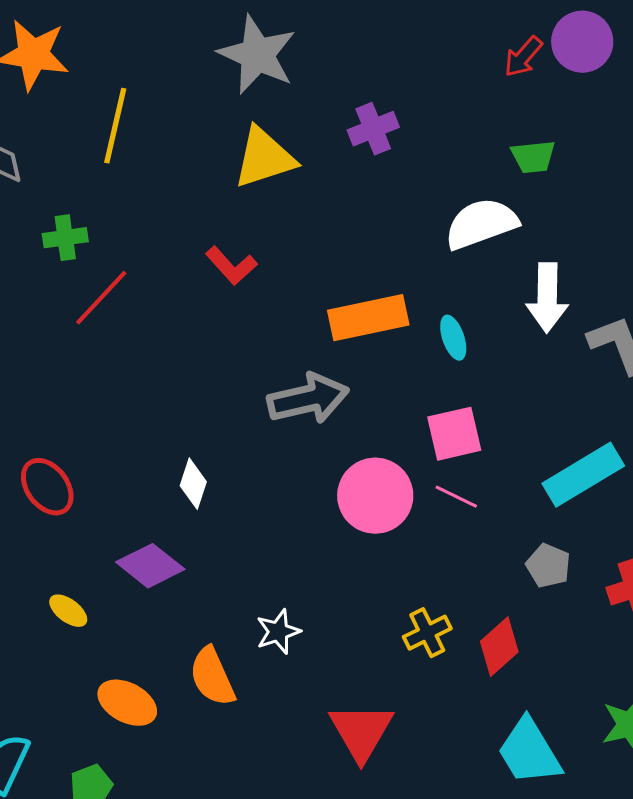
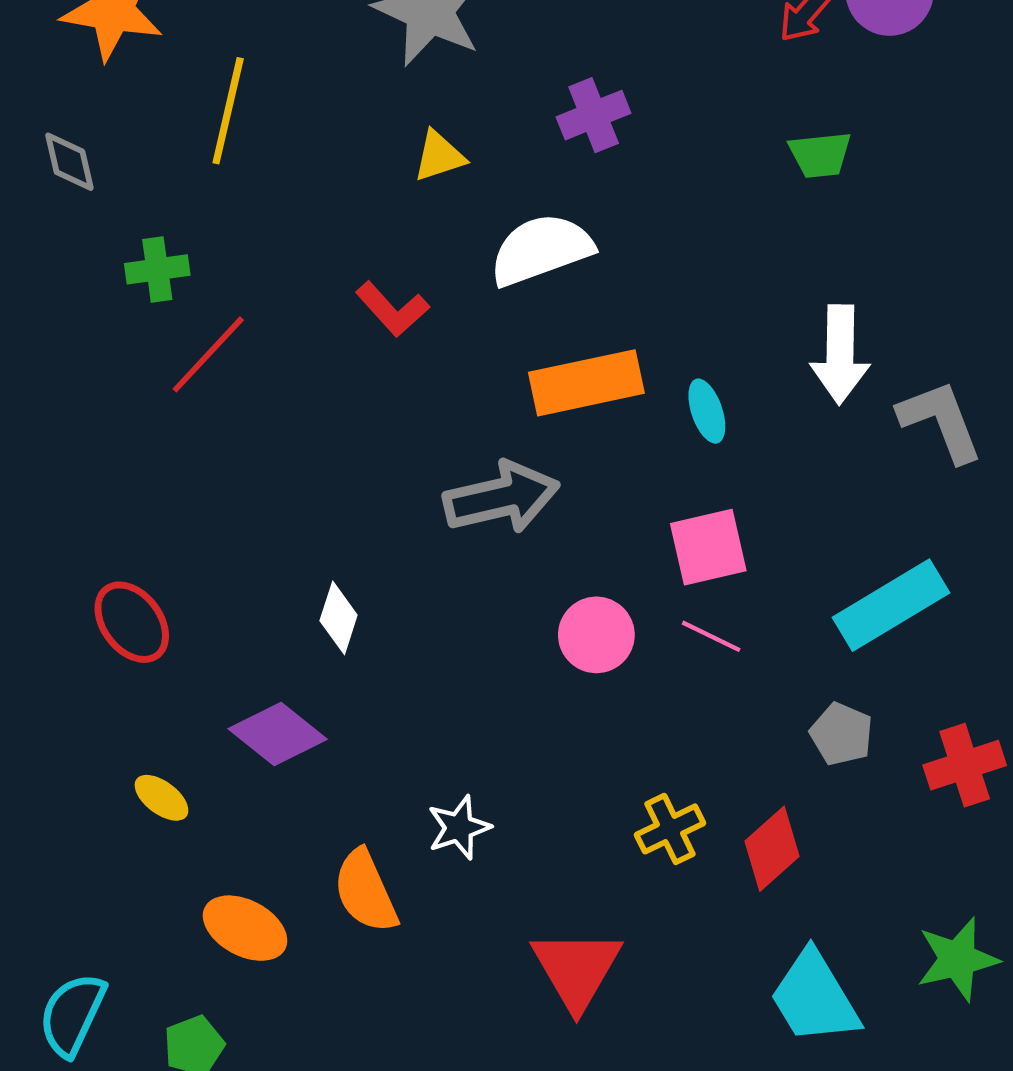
yellow triangle: (264, 158) -> (439, 156), size x0.6
white semicircle: (481, 224) -> (541, 250), moved
pink circle: (375, 496) -> (596, 635), size x0.7

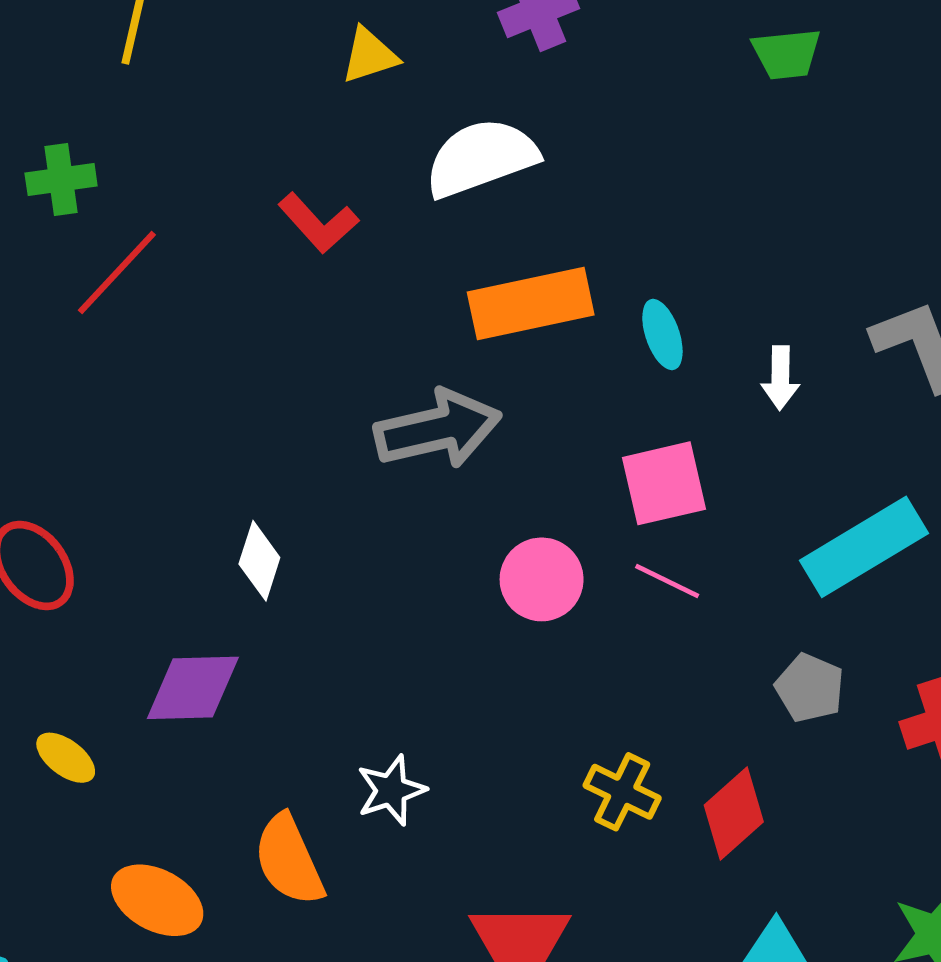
white arrow: (840, 354) -> (780, 378), moved, size x0.6
purple diamond: (278, 734) -> (193, 688), turned -40
yellow cross: (670, 829) -> (622, 792), turned -38

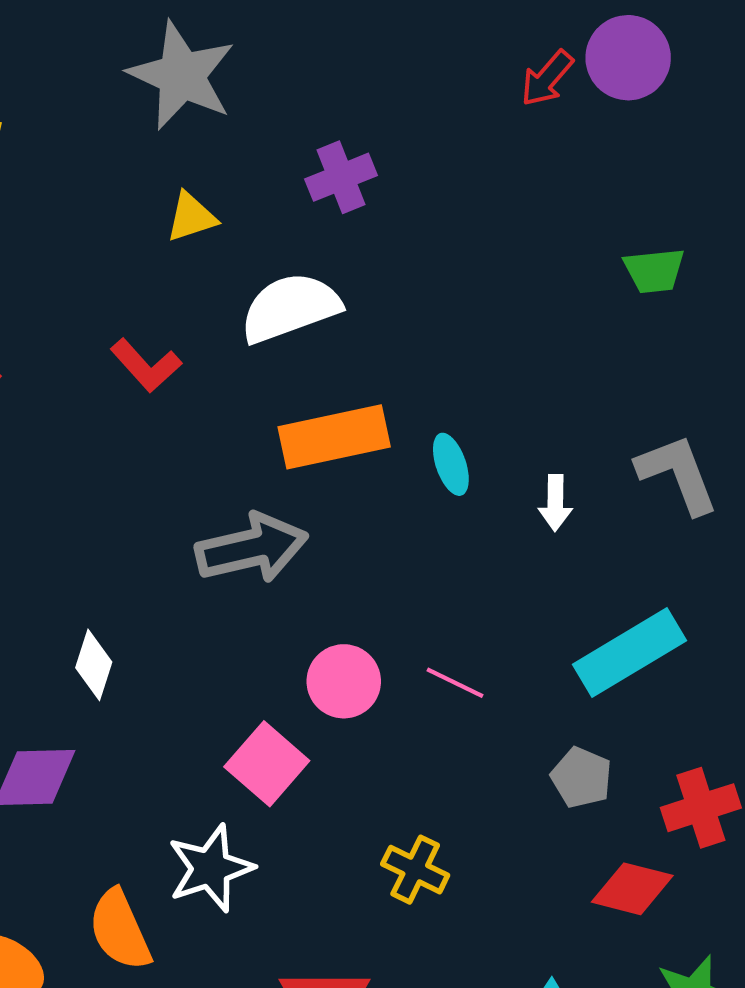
green trapezoid: (786, 54) -> (654, 271), moved
pink square: (664, 483) -> (267, 764), moved, turned -36
white star: (391, 790) -> (210, 868), size x1.4
red diamond: (734, 813) -> (632, 889), moved, turned 56

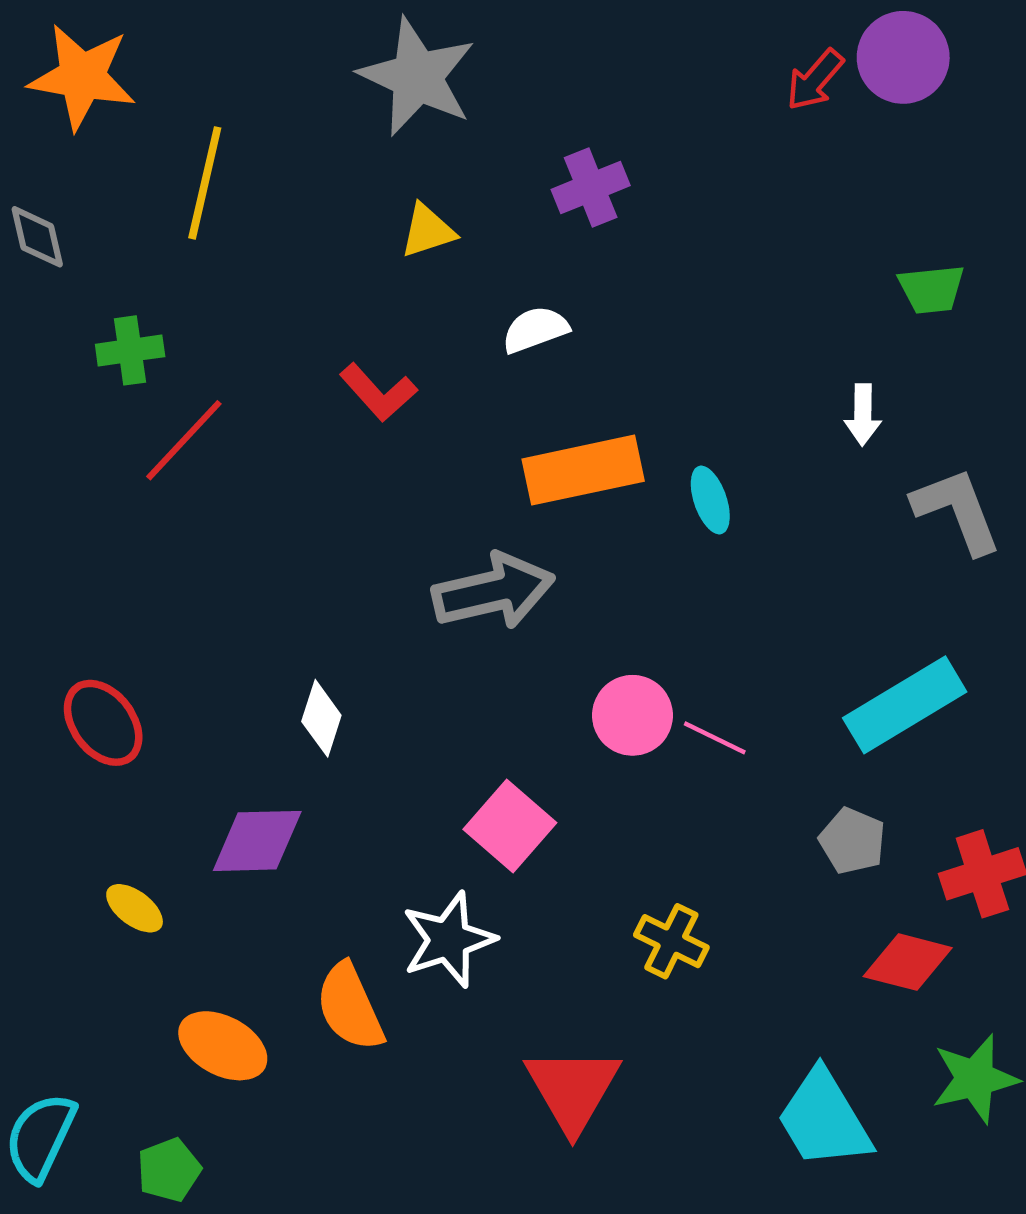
white semicircle: (290, 308) -> (535, 330), size x0.6
white arrow: (555, 503) -> (863, 415), moved
pink circle: (344, 681) -> (632, 715), moved

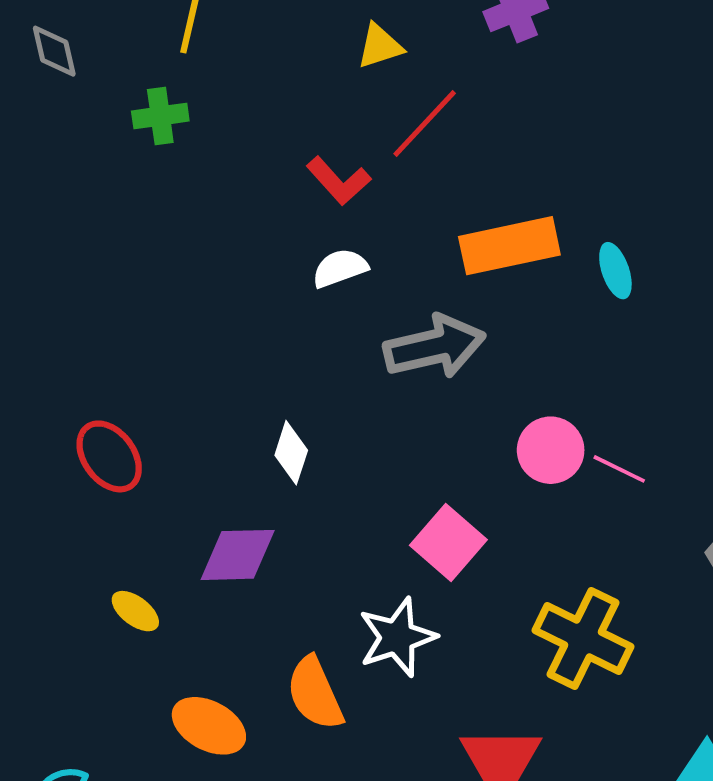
white semicircle: (535, 330) -> (340, 268), moved
green cross: (130, 350) -> (160, 116), moved
red line: (184, 440) -> (425, 123), moved
yellow cross: (671, 941) -> (583, 638), size x1.6

